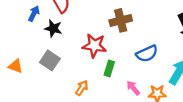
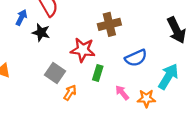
gray square: (50, 60) -> (55, 73), moved

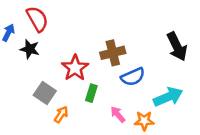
brown cross: (109, 24) -> (113, 53), moved
red star: (83, 50) -> (75, 68), turned 30
cyan arrow: (168, 76) -> (168, 97), turned 36

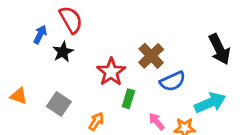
black star: (30, 49) -> (63, 52), turned 30
brown cross: (113, 53) -> (151, 56), turned -30
gray square: (45, 93) -> (59, 104), moved

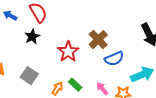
blue arrow: (40, 34) -> (10, 16), moved, turned -88
green rectangle: (128, 99) -> (75, 85), moved, turned -64

